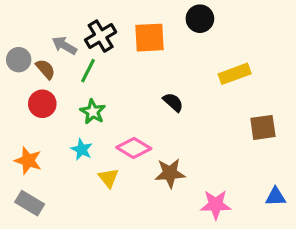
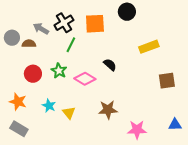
brown semicircle: (45, 69) -> (29, 44), turned -48
green line: (88, 71) -> (71, 45), moved
red circle: (42, 104) -> (33, 74), moved
pink diamond: (134, 148) -> (85, 79), moved
cyan star: (82, 149) -> (49, 106), moved

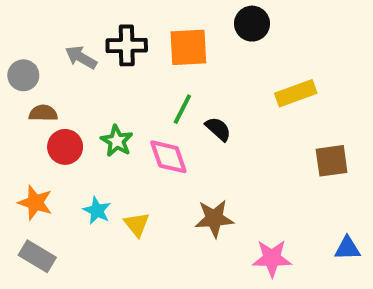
black cross: (64, 23) -> (127, 45), turned 30
brown semicircle: (29, 44) -> (43, 113), moved
green line: (71, 45) -> (182, 109), moved
pink diamond: (85, 79) -> (168, 157), turned 40

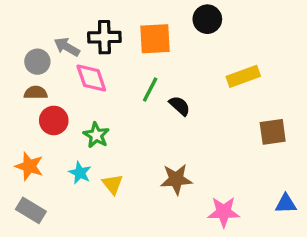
gray circle: (23, 75) -> (37, 62), moved
green star: (117, 141) -> (96, 135), moved
pink diamond: (168, 157) -> (91, 78), moved

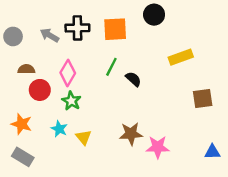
gray circle: (37, 62) -> (13, 36), moved
pink diamond: (91, 78) -> (68, 73), moved, turned 50
pink star: (224, 212) -> (158, 147), moved

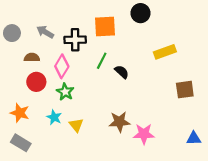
black cross: (77, 28) -> (75, 40), moved
brown semicircle: (26, 69) -> (32, 57), moved

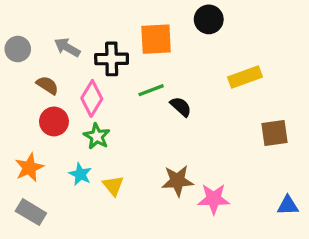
brown semicircle: (32, 57) -> (47, 85), turned 32
green line: (102, 61) -> (151, 90), turned 42
orange star: (20, 113) -> (29, 168), turned 30

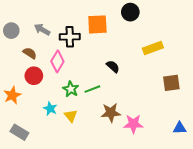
green line: (151, 90) -> (92, 89), moved
green star: (97, 136) -> (71, 89), moved
orange star: (29, 168) -> (12, 95), moved

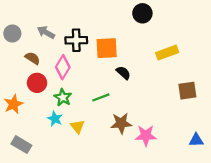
orange square: (97, 24) -> (107, 48), moved
green star: (71, 89) -> (63, 97), moved

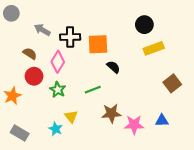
black circle: (142, 13) -> (144, 25), moved
gray circle: (12, 33) -> (11, 13), moved
brown square: (187, 91) -> (172, 83), turned -30
cyan star: (55, 119) -> (56, 129), moved
blue triangle: (196, 140) -> (162, 121), moved

